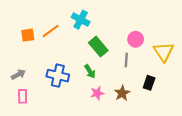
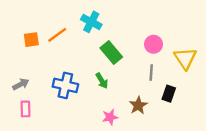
gray line: (126, 60) -> (151, 72), moved
pink star: (97, 93) -> (110, 117), moved

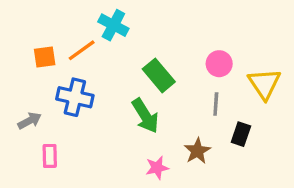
cyan cross: (91, 22) -> (113, 25), moved
green arrow: (102, 81) -> (145, 116), size x1.5
blue cross: (65, 85) -> (75, 97), moved
pink rectangle: (25, 109) -> (50, 156), moved

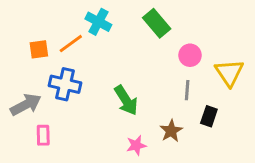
green rectangle: (159, 75) -> (157, 23), moved
gray arrow: (30, 121) -> (26, 105), size x1.5

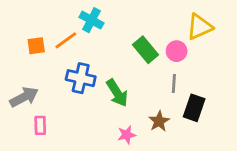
green rectangle: (157, 23) -> (146, 50), moved
yellow triangle: (229, 73) -> (200, 27), moved, turned 40
blue cross: (65, 84) -> (81, 78), moved
black rectangle: (209, 116) -> (194, 108), size x1.4

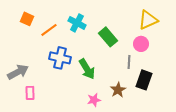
cyan cross: (92, 20) -> (77, 23), moved
orange square: (36, 46) -> (27, 19), moved, turned 32
pink circle: (177, 51) -> (141, 44), moved

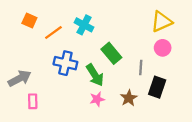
green rectangle: (108, 37) -> (111, 53), moved
pink circle: (141, 44) -> (163, 48), moved
pink star: (94, 100) -> (97, 99), moved

